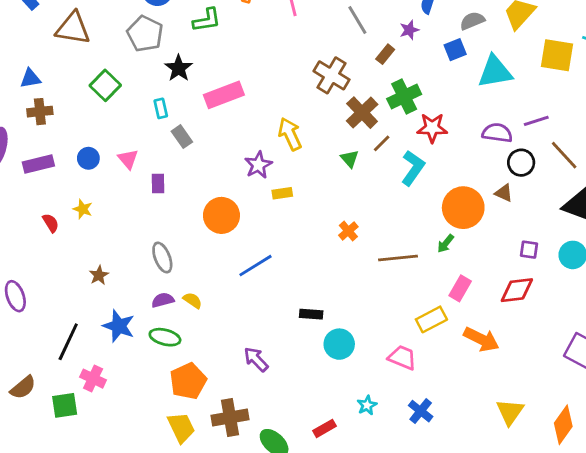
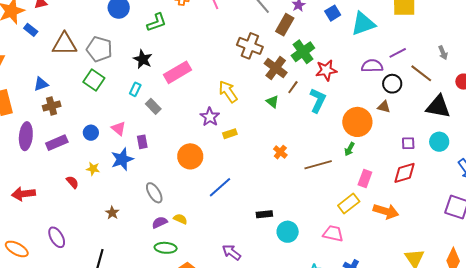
gray pentagon: (145, 34) -> (99, 49), moved
brown rectangle: (385, 54) -> (285, 25), size x1.5
cyan rectangle: (161, 108) -> (135, 89), turned 48
blue star: (119, 326) -> (122, 159), moved, turned -30

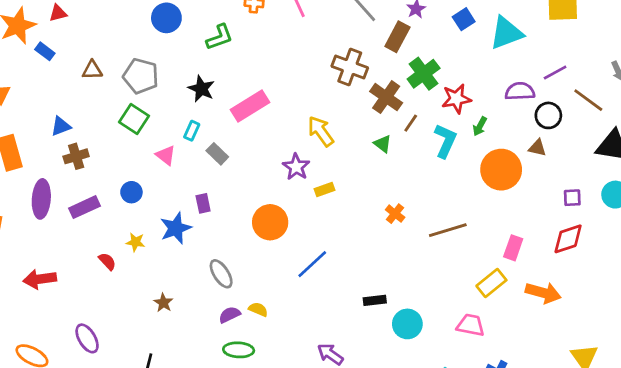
brown triangle: (65, 44) -> (92, 70), size x0.6
pink triangle: (119, 128) -> (166, 155), moved
green arrow: (349, 149) -> (480, 126), moved

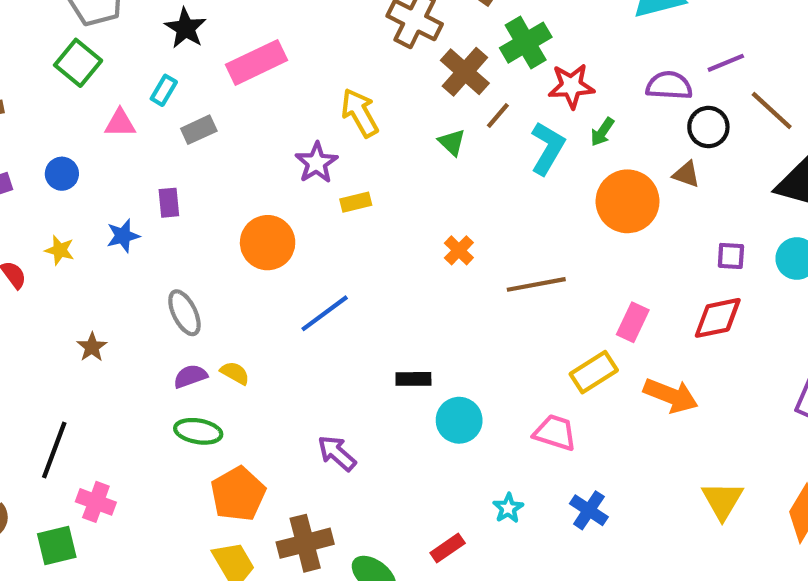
gray rectangle: (217, 154) -> (199, 130), turned -75
pink triangle: (166, 155) -> (120, 123), turned -45
blue star: (176, 228) -> (123, 236), size x0.7

